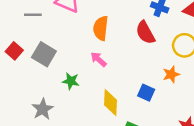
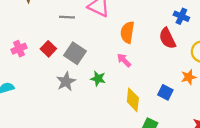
gray star: (43, 109) -> (66, 81), moved

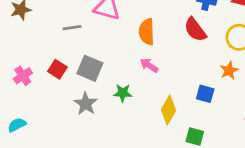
yellow diamond: (133, 100) -> (169, 110), turned 35

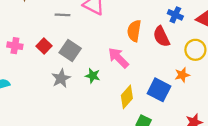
orange semicircle: (147, 32) -> (134, 31), moved
pink arrow: (149, 65) -> (118, 58), size x1.5
pink cross: (23, 76) -> (15, 46), turned 32
blue square: (205, 94) -> (159, 90), size x1.5

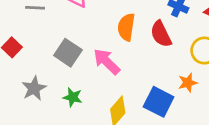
gray square: (70, 51) -> (68, 53), moved
green star: (93, 76) -> (73, 97), moved

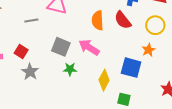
gray star: (34, 88) -> (30, 72), moved
green star: (73, 97) -> (70, 69), moved

